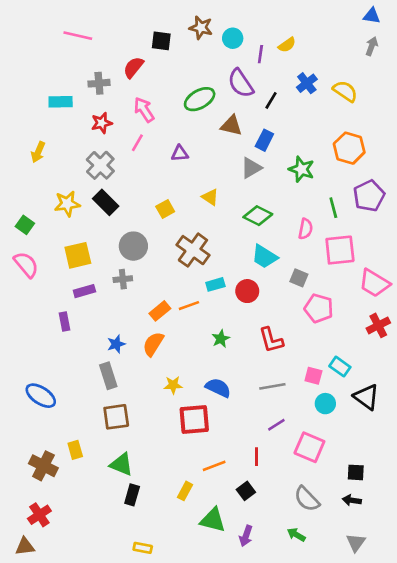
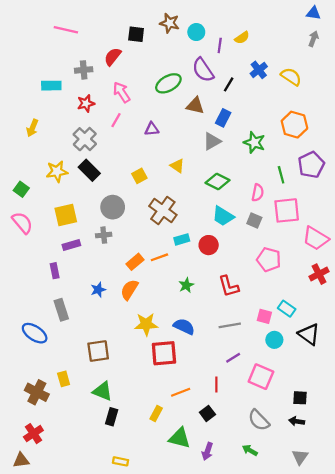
gray square: (299, 278) -> (254, 221), moved
gray rectangle: (108, 376) -> (61, 310), moved
yellow star: (173, 385) -> (146, 324), size x1.5

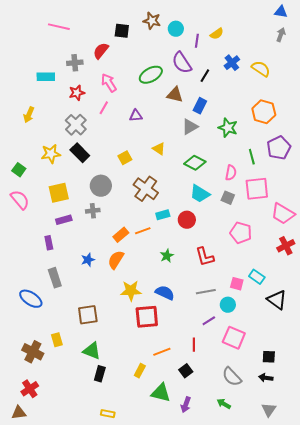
cyan circle: (274, 340) -> (228, 305), moved

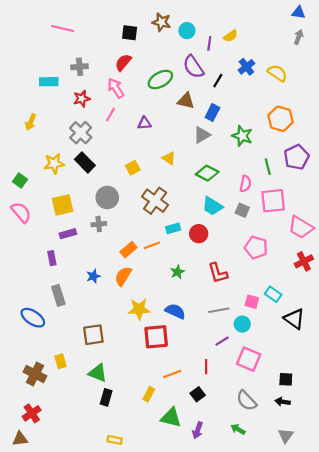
red semicircle: (101, 51) -> (123, 63), moved

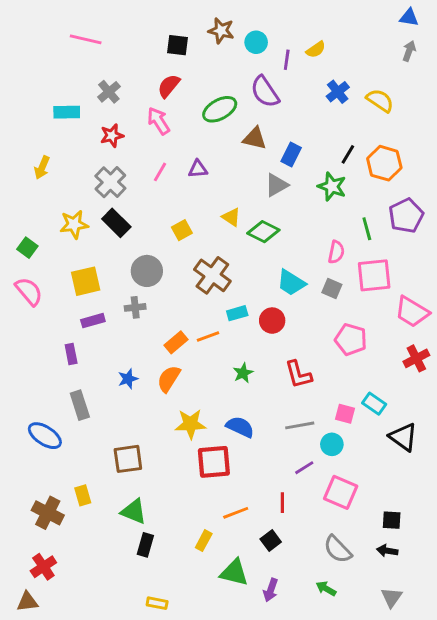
gray cross: (80, 67) -> (109, 92), turned -35
black line: (218, 81) -> (348, 154), moved
pink line: (110, 115) -> (160, 172), moved
green diamond: (207, 173) -> (263, 232), moved

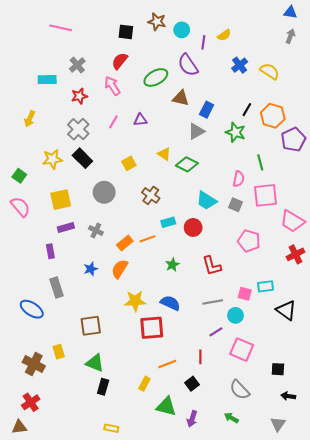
purple pentagon: (406, 216) -> (293, 140), moved
brown cross: (212, 275) -> (151, 195), size x0.7
gray cross: (135, 307) -> (96, 231), moved, turned 32
cyan rectangle: (374, 404) -> (265, 286), turned -42
black arrow: (387, 551) -> (288, 396), moved

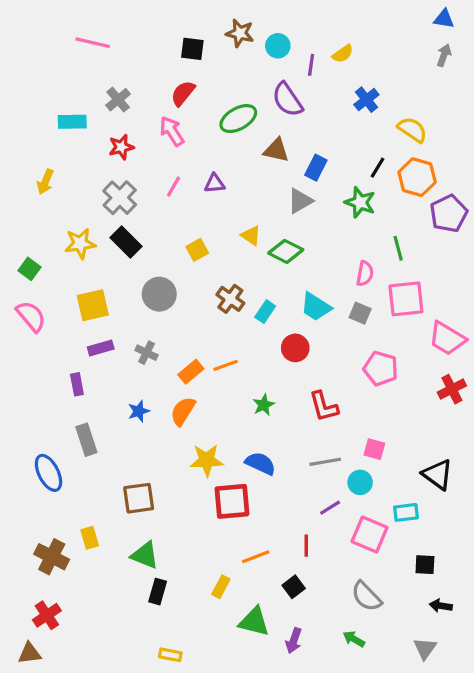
yellow semicircle: (270, 71) -> (412, 130), moved
cyan rectangle: (168, 222) -> (265, 312), moved, turned -40
cyan rectangle: (265, 286) -> (406, 512), moved
blue ellipse: (32, 309) -> (48, 473), turned 30

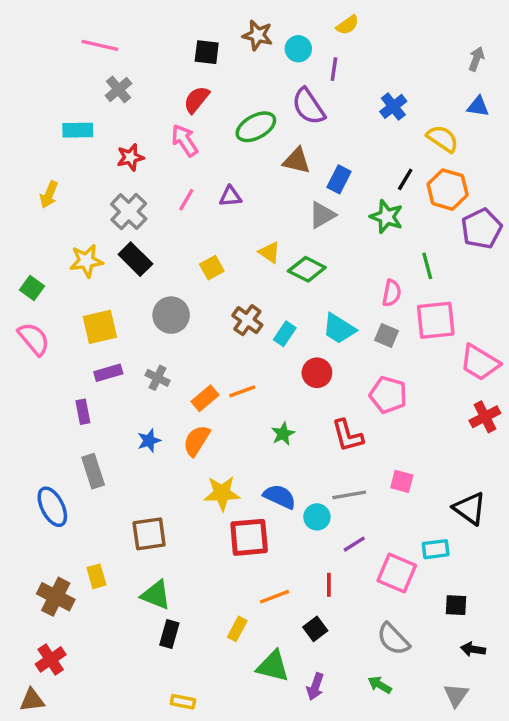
blue triangle: (444, 19) -> (478, 106), moved
yellow semicircle: (343, 54) -> (347, 25), moved
gray cross: (118, 100) -> (118, 89), moved
pink pentagon: (381, 368) -> (388, 395), moved
cyan circle: (360, 482) -> (317, 517), moved

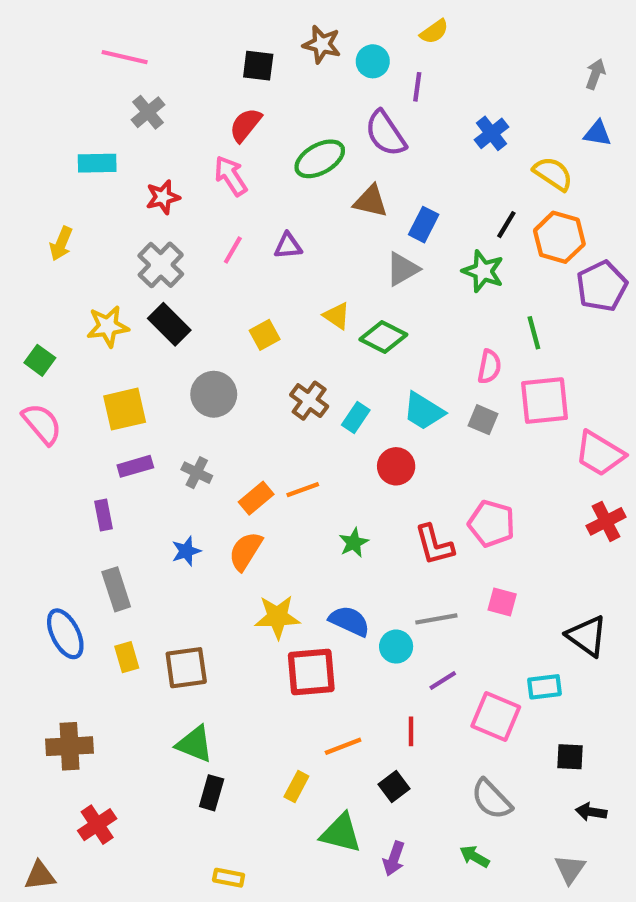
pink pentagon: (388, 395) -> (491, 524), moved
yellow rectangle: (96, 576) -> (127, 657), moved
brown cross: (56, 597) -> (70, 746), turned -30
red cross: (51, 659) -> (97, 825), moved

